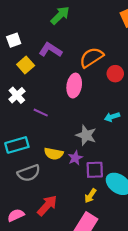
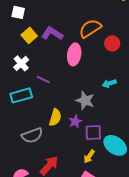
white square: (14, 40) -> (18, 12), turned 32
purple L-shape: (50, 50) -> (52, 33), moved
cyan rectangle: (17, 145) -> (21, 95), moved
yellow semicircle: (54, 154) -> (55, 117), turned -84

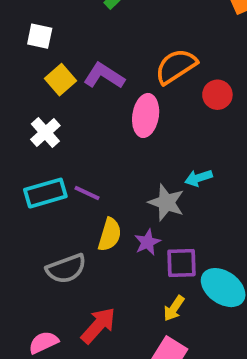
purple line: (43, 79) -> (87, 193), moved
cyan arrow: (109, 83) -> (199, 178), moved

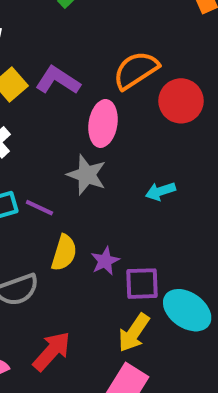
red circle: (217, 95) -> (181, 101), size x1.4
gray star: (166, 202) -> (87, 175), moved
yellow arrow: (174, 308) -> (134, 333), size x1.4

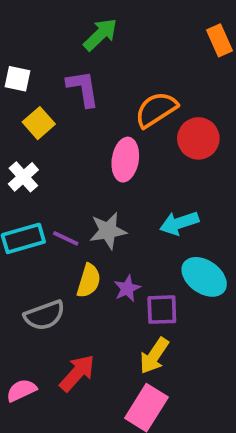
purple L-shape: (58, 80) -> (83, 88), moved, turned 48
gray star: (87, 175) -> (108, 231), moved, turned -30
cyan arrow: (160, 191) -> (179, 223), size x1.4
cyan ellipse: (187, 310) -> (204, 277), moved

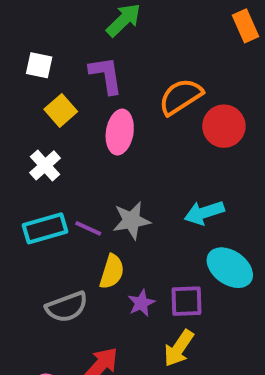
pink ellipse: (125, 160) -> (120, 132), moved
purple star: (127, 288) -> (141, 303), moved

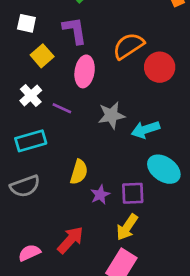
gray star: (132, 220) -> (111, 115), moved
purple line: (88, 228) -> (62, 108), moved
gray semicircle: (67, 307) -> (25, 186), moved

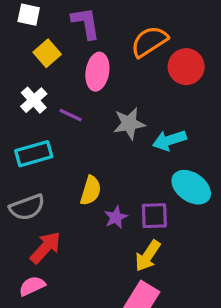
red arrow: (70, 240) -> (45, 247), moved

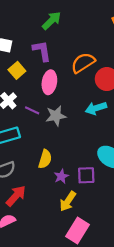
gray star: (129, 124) -> (56, 116), moved
cyan arrow: (169, 140) -> (96, 108), moved
yellow arrow: (148, 256) -> (68, 201), moved

